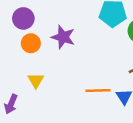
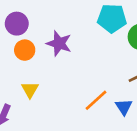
orange line: (98, 90) -> (96, 100), turned -40

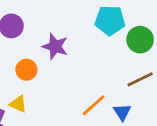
orange circle: (25, 50) -> (26, 70), moved
yellow triangle: (30, 90) -> (18, 104), moved, turned -36

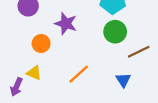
green circle: (140, 40) -> (115, 32), moved
orange line: (93, 105) -> (79, 74), moved

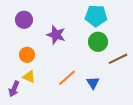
orange circle: (41, 43) -> (27, 55), moved
blue triangle: (123, 80) -> (93, 83), moved

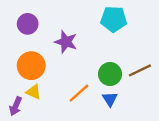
green circle: (98, 42) -> (110, 74), moved
orange circle: (27, 55) -> (31, 66), size x1.5

